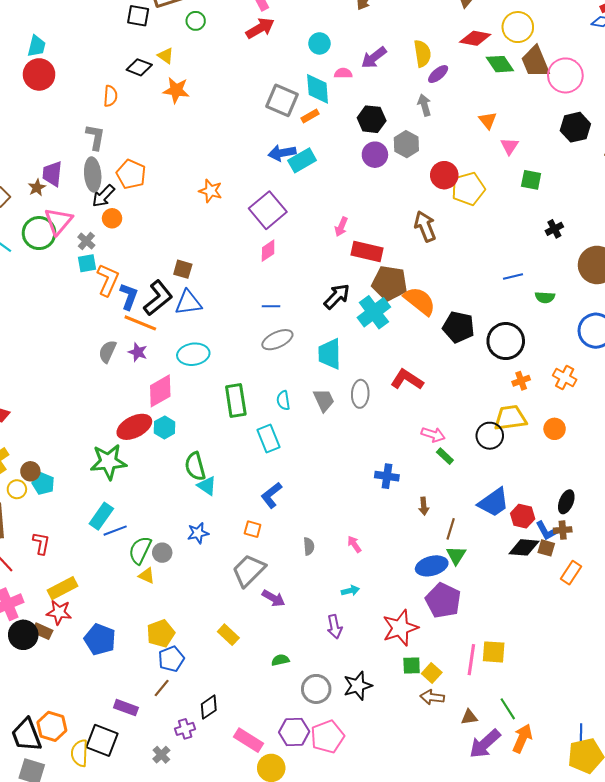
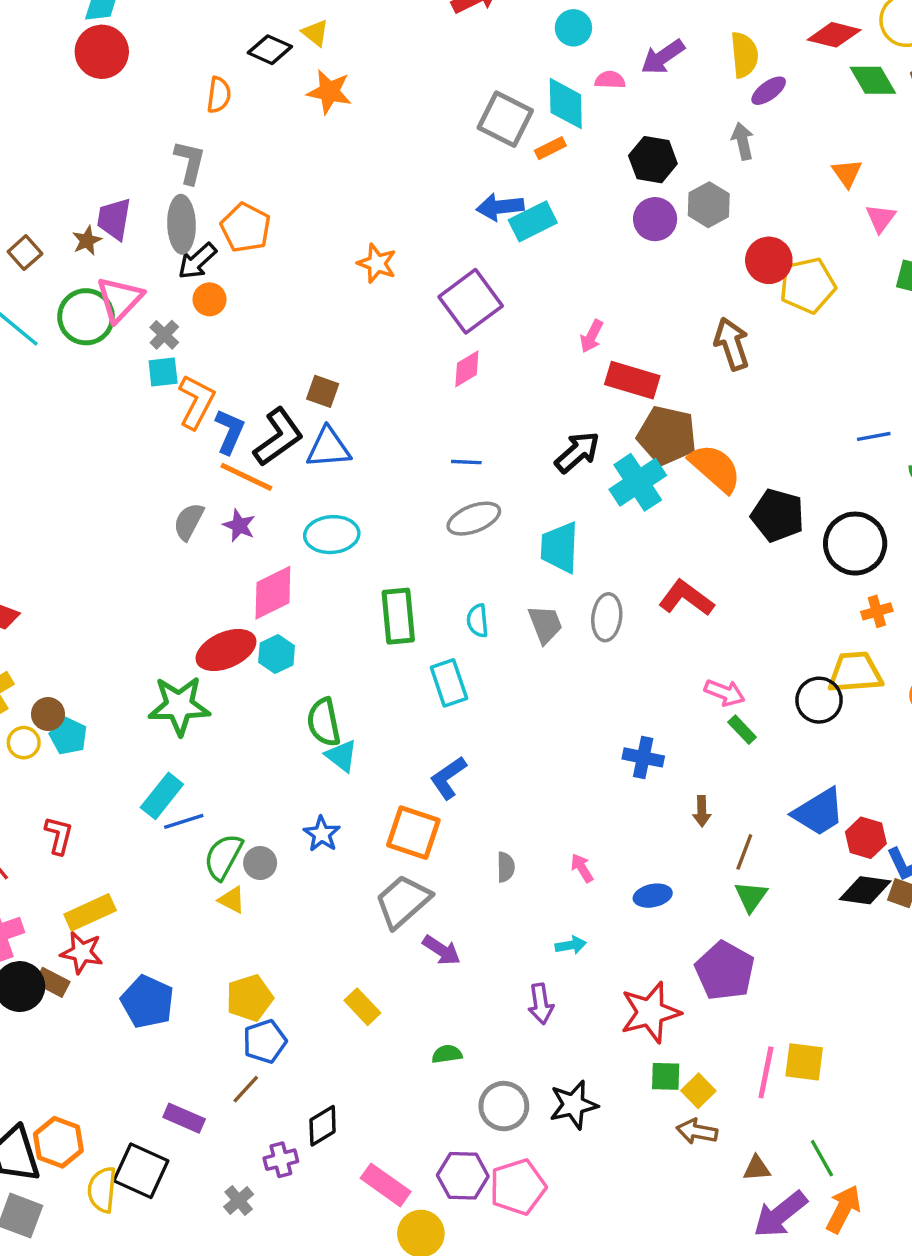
orange square: (253, 529) -> (413, 833), size x1.8
blue star: (198, 533) -> (322, 834), turned -30
blue ellipse: (432, 566) -> (653, 896), moved, size x0.7

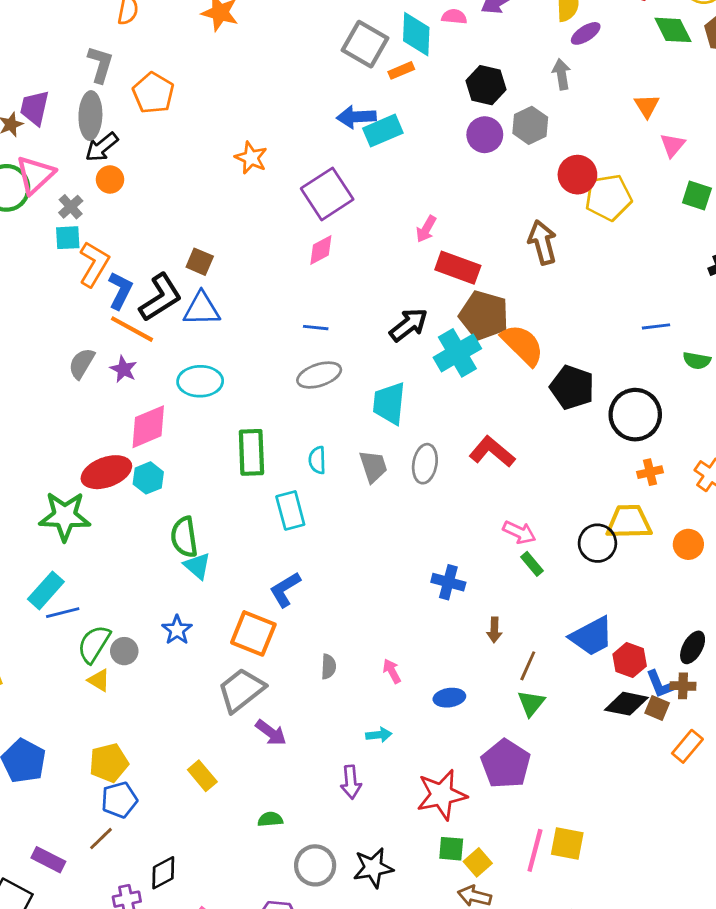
orange pentagon: (246, 228) -> (153, 93), moved

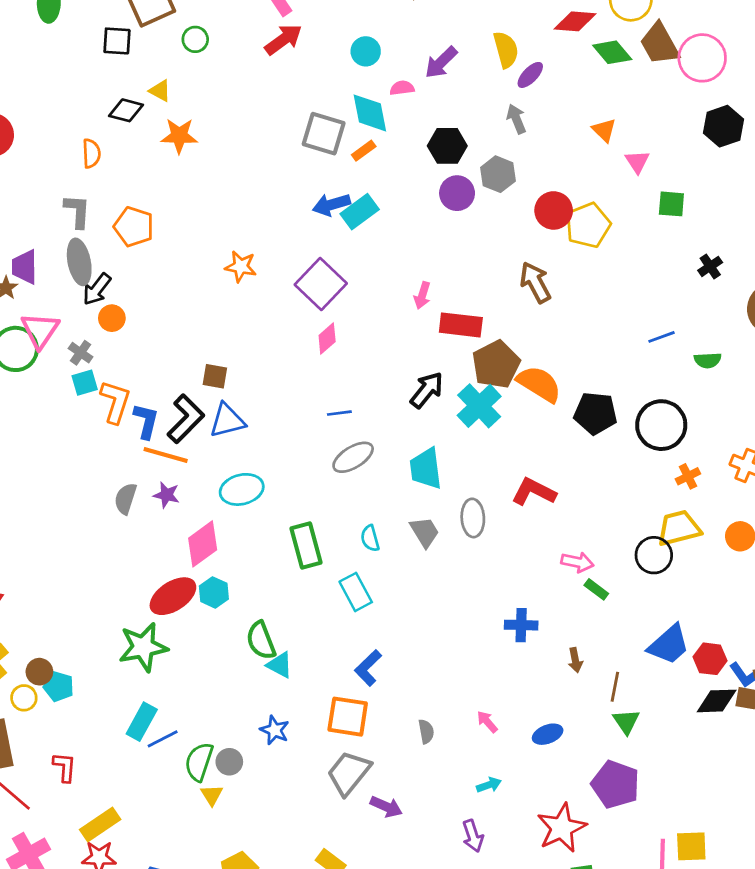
brown pentagon: (484, 315) -> (496, 364), turned -30
yellow triangle: (99, 680) -> (212, 795), turned 40

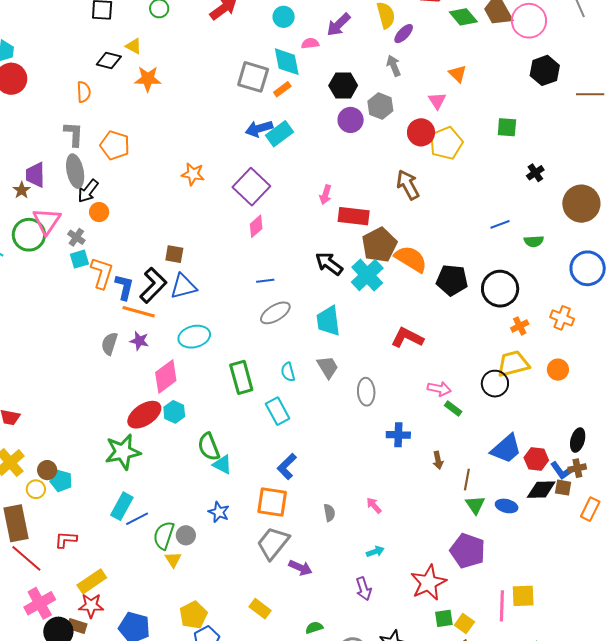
pink triangle: (637, 162) -> (437, 101), moved
black arrow: (427, 390) -> (329, 264), turned -92
gray ellipse: (473, 518) -> (366, 392), moved
blue ellipse: (548, 734) -> (507, 506), moved, turned 35
red L-shape: (65, 767) -> (66, 540), turned -90

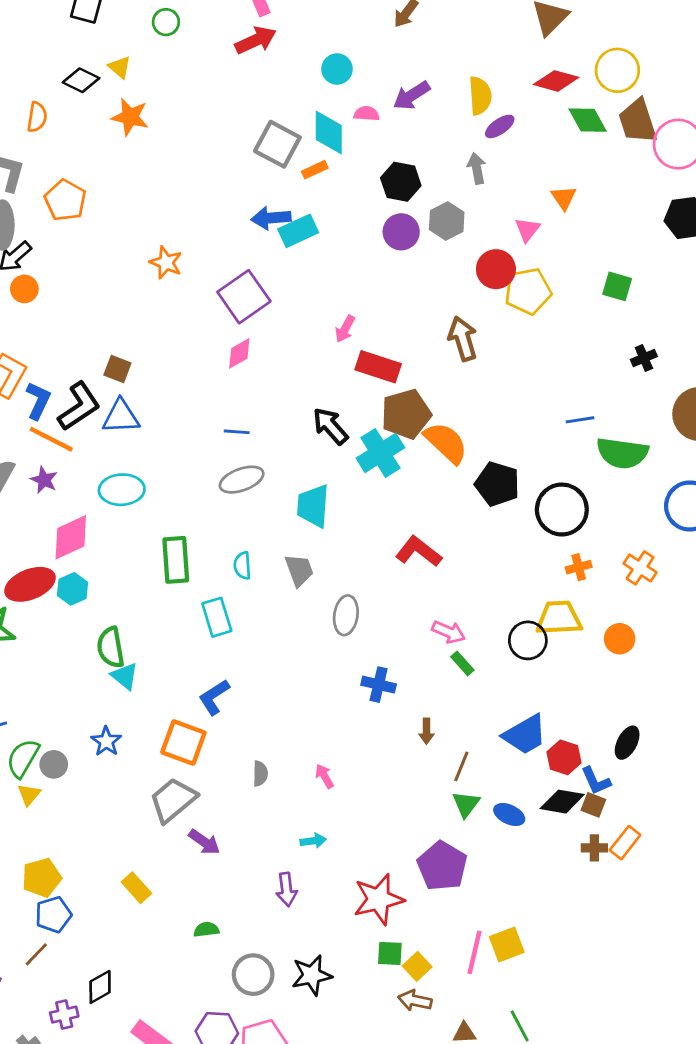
green semicircle: (534, 241) -> (622, 453), size x1.8
brown cross: (577, 468) -> (594, 848), moved
yellow square: (523, 596) -> (507, 944), turned -30

